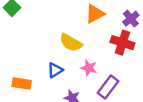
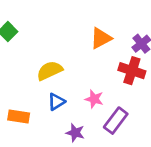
yellow semicircle: (71, 43) -> (50, 71), moved, turned 125

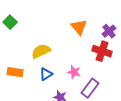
orange triangle: (101, 38) -> (79, 27), turned -42
orange rectangle: (19, 117) -> (15, 72), moved

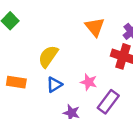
yellow semicircle: (41, 51) -> (48, 56), turned -30

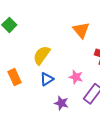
orange rectangle: (16, 82) -> (14, 77), turned 56

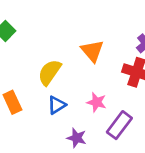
orange triangle: (81, 30) -> (92, 51), moved

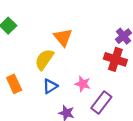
orange triangle: (92, 51) -> (63, 37), moved

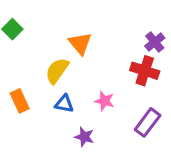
blue triangle: (50, 86) -> (64, 104), turned 42
purple rectangle: (101, 103) -> (148, 122), moved

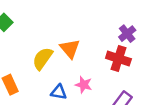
orange triangle: (80, 43) -> (70, 49), moved
blue triangle: (64, 104) -> (59, 92), moved

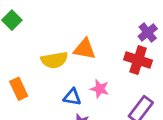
orange triangle: (70, 49) -> (85, 49), turned -40
yellow semicircle: (43, 59) -> (54, 60), turned -135

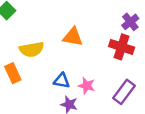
yellow semicircle: (54, 60) -> (32, 49), moved
pink star: (100, 89) -> (87, 86), moved

